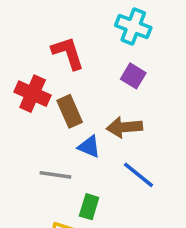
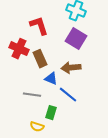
purple square: (133, 76) -> (76, 39), size x1.5
blue line: (139, 175) -> (68, 95), moved

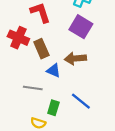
blue line: (68, 95) -> (81, 101), moved

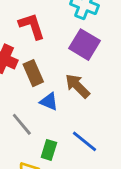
brown arrow: (75, 58) -> (77, 86), turned 50
gray line: (33, 88) -> (22, 124), turned 42

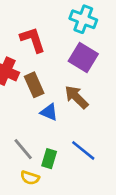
gray line: (22, 124) -> (23, 149), moved

